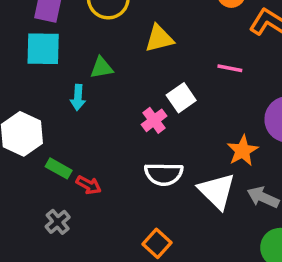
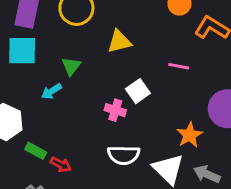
green triangle: (102, 68) -> (71, 66), turned -42
cyan arrow: (78, 98) -> (51, 91), turned 54
pink cross: (154, 120) -> (115, 110), turned -36

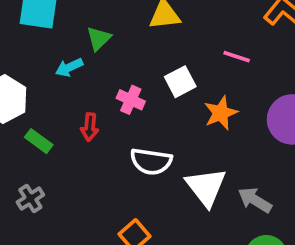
pink cross: (115, 110) -> (131, 100), moved
orange star: (190, 135) -> (221, 113), moved
red arrow: (61, 165) -> (90, 127), moved, turned 60

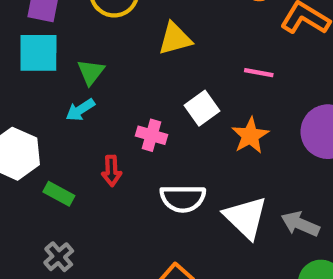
green triangle: (99, 38) -> (91, 72), moved

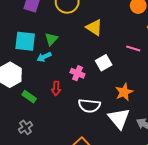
yellow triangle: (175, 39) -> (94, 27), turned 42
cyan square: (38, 53) -> (25, 41), moved
orange star: (250, 136) -> (124, 92), moved

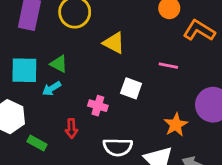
green triangle: (51, 39) -> (59, 64), turned -40
white square: (104, 63) -> (131, 88), turned -35
orange star: (124, 92) -> (176, 125), moved

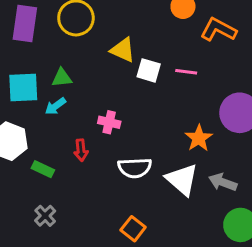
green triangle: (59, 64) -> (62, 78), turned -30
white square: (131, 88) -> (149, 70), moved

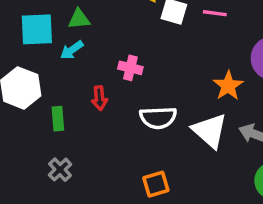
green rectangle: (43, 169) -> (58, 119), turned 60
orange square: (133, 229) -> (156, 184), turned 35

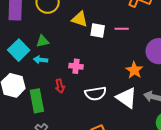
cyan square: (37, 29) -> (19, 50), turned -35
cyan arrow: (72, 50) -> (41, 60), turned 48
green rectangle: (58, 119) -> (37, 101), size x1.6

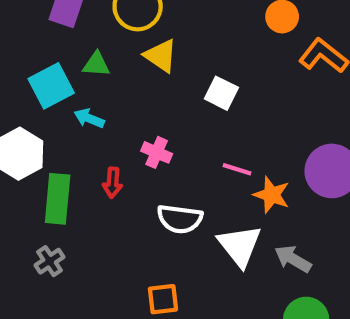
yellow triangle: (80, 19) -> (161, 56), moved
pink line: (122, 29) -> (237, 169), moved
green triangle: (43, 41) -> (96, 64), moved
orange star: (134, 70) -> (272, 195), turned -30

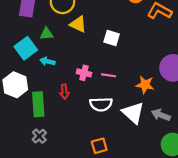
pink line: (237, 169) -> (109, 75), moved

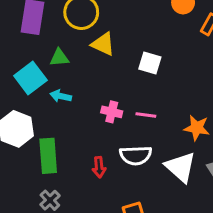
red arrow: (64, 92) -> (99, 167), moved

